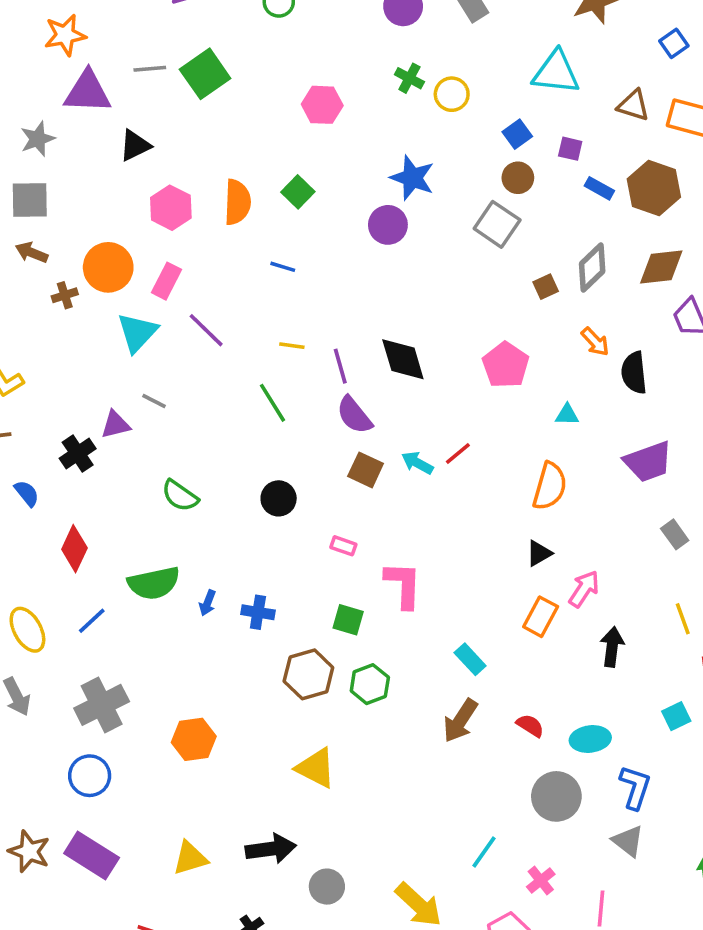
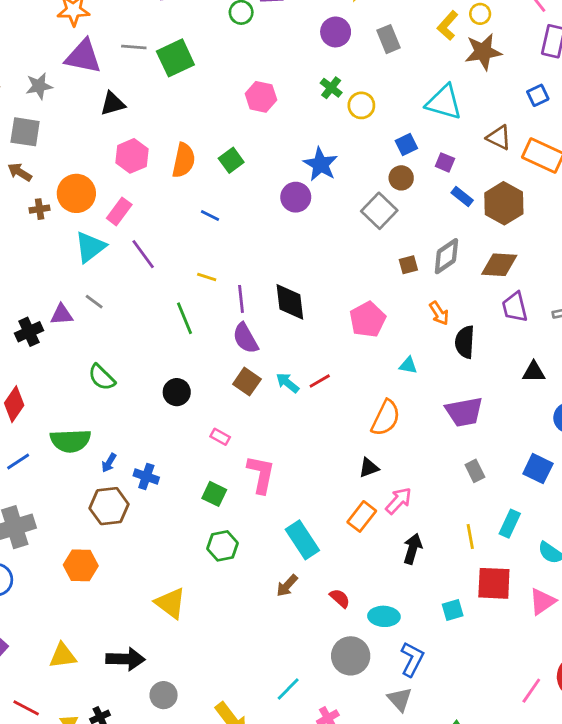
cyan rectangle: (470, 659) -> (302, 540), size x1.5
brown hexagon: (308, 674) -> (109, 506), moved
brown arrow: (460, 721) -> (287, 586), size x0.7

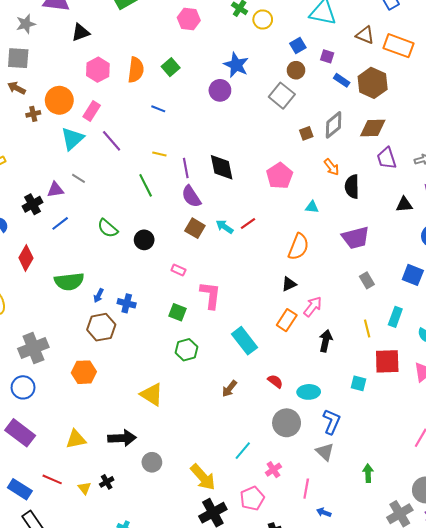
green semicircle: (102, 377) -> (108, 228), moved
blue line: (18, 462) -> (60, 223), moved
brown arrow: (287, 586) -> (229, 389), moved
cyan square: (453, 610) -> (359, 383), turned 35

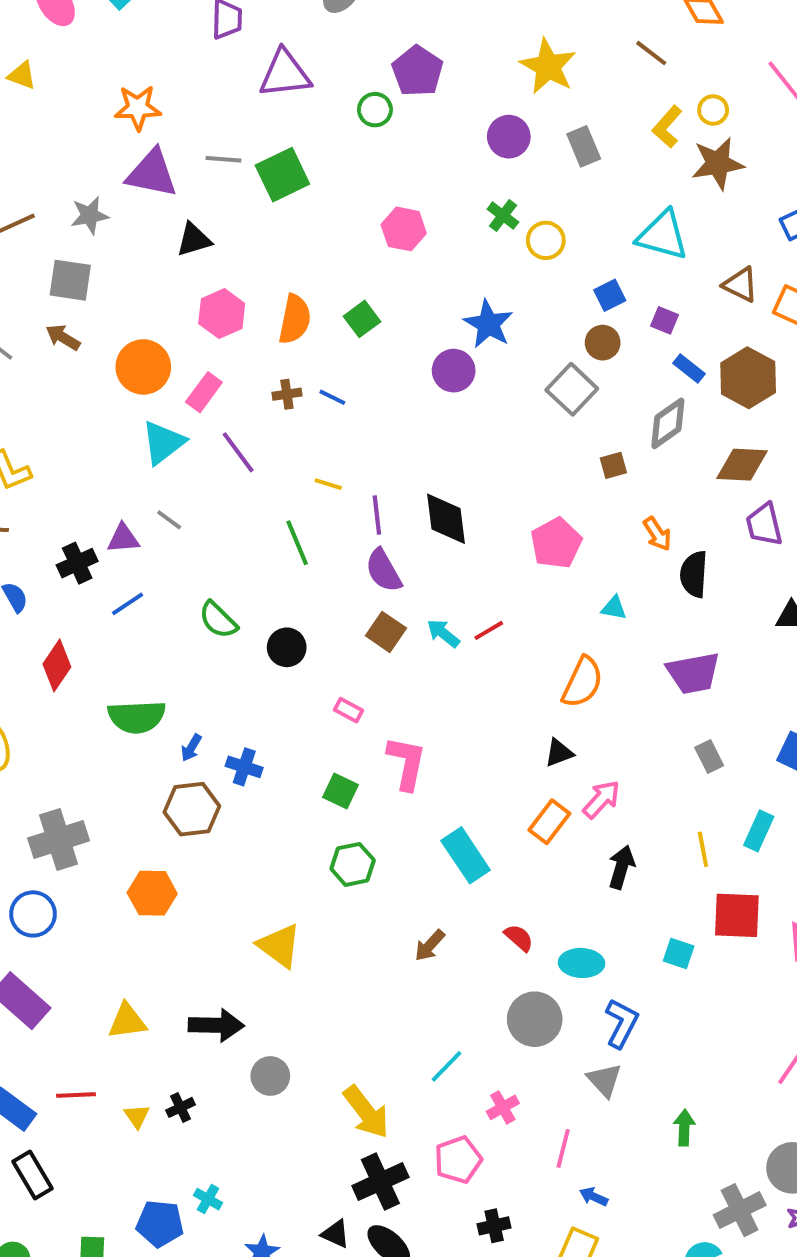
brown cross: (33, 114) -> (287, 394), moved
gray diamond: (334, 125) -> (668, 423), moved
red line: (52, 479) -> (76, 1095), turned -30

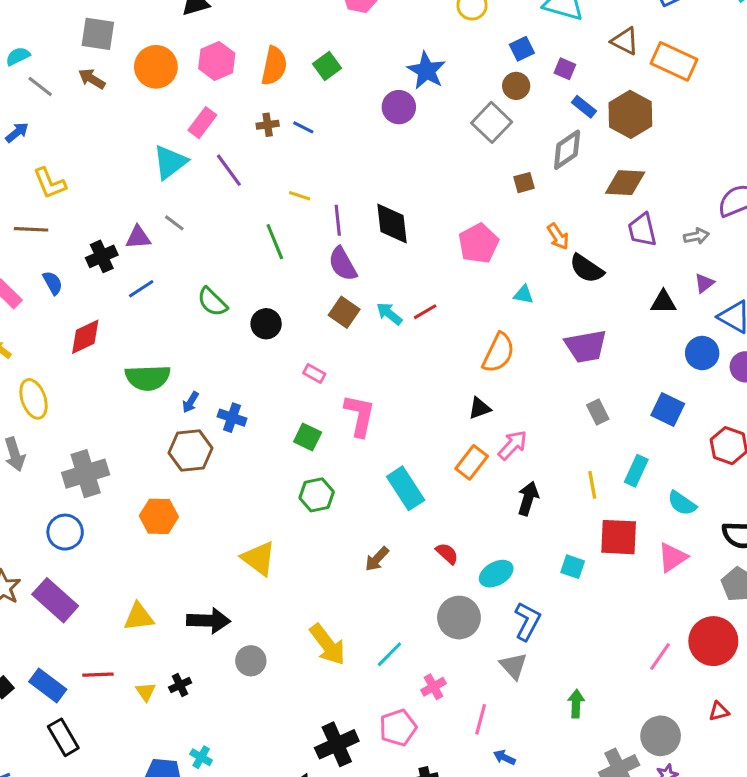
orange circle: (143, 367) -> (156, 67), moved
black semicircle: (694, 574) -> (587, 269), turned -60
red diamond: (57, 665) -> (85, 337), turned 30
cyan ellipse: (582, 963) -> (496, 574), turned -32
yellow arrow: (366, 1112) -> (328, 645), moved

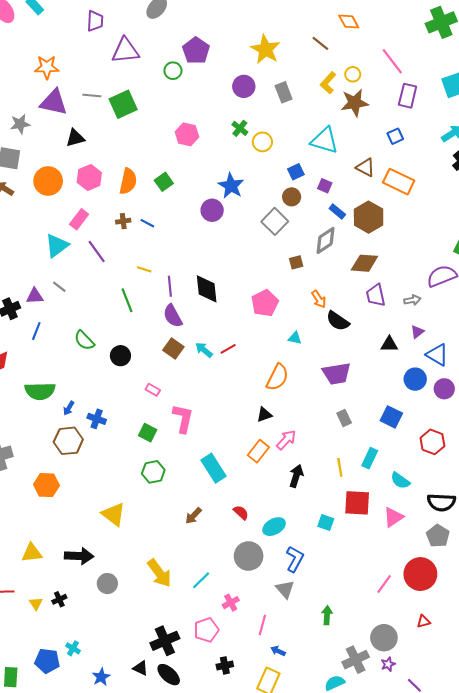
blue line: (141, 289) -> (36, 331), turned -36

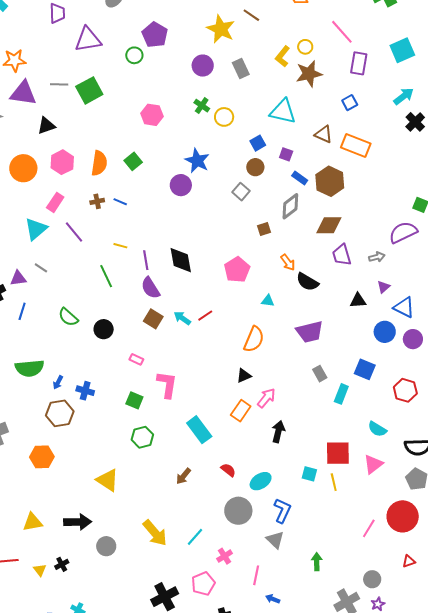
brown line: (320, 43) -> (251, 15), moved
gray square: (275, 221) -> (241, 192), size x0.7
cyan rectangle: (370, 458) -> (341, 394), moved
yellow line: (340, 467) -> (334, 482), moved
gray circle: (384, 638) -> (372, 579), size x0.7

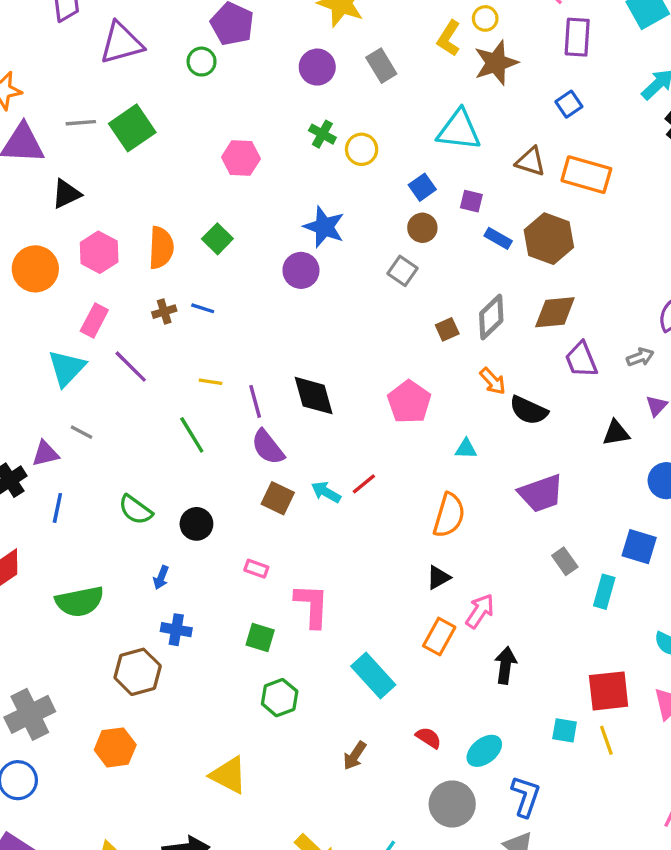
gray diamond: (290, 206) -> (491, 317), moved
blue arrow: (58, 382) -> (161, 577), moved

